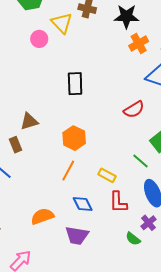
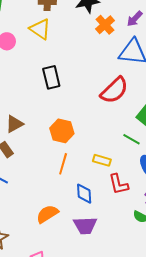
yellow triangle: (62, 23) -> (40, 29), moved
red semicircle: (134, 109) -> (114, 90), size x1.4
blue diamond: (83, 204) -> (84, 194), turned 35

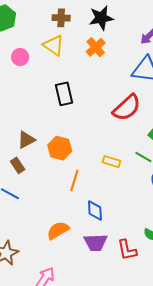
orange cross: (105, 25) -> (96, 47), moved
orange hexagon: (62, 131) -> (60, 148), moved
yellow rectangle: (102, 160) -> (111, 162), moved
red L-shape: (119, 184) -> (127, 250), moved

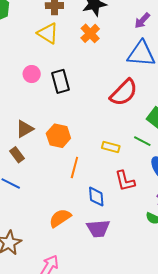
pink circle: (20, 57) -> (32, 74), moved
red L-shape: (127, 250) -> (125, 181), moved

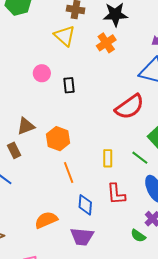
black rectangle: (60, 81) -> (69, 85), size x0.7
yellow rectangle: (111, 147) -> (108, 158), turned 66
orange line: (74, 167) -> (69, 172), turned -45

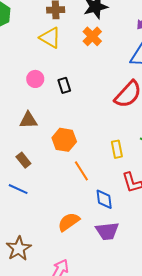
brown triangle: (26, 126) -> (28, 120), moved, turned 30

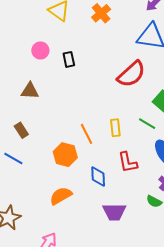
orange hexagon: (64, 140) -> (65, 155), moved
orange line: (81, 171) -> (87, 134), moved
purple trapezoid: (107, 231) -> (114, 212), moved

